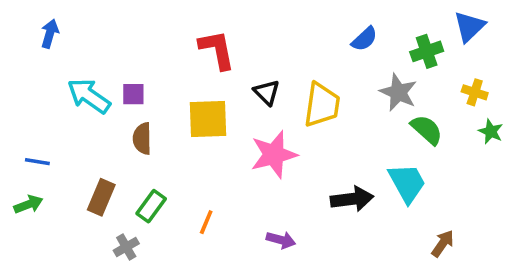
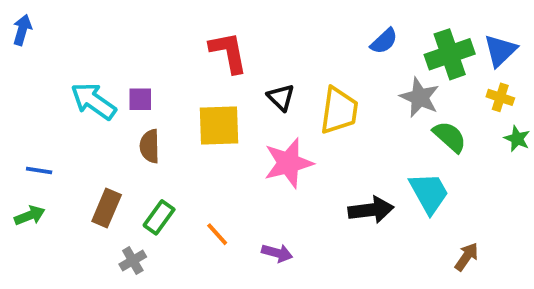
blue triangle: (469, 27) -> (500, 51), moved
blue arrow: (50, 34) -> (22, 30), moved
green cross: (427, 51) -> (450, 54), size x1.4
orange line: (206, 222) -> (217, 234), turned -65
purple arrow: (281, 240) -> (277, 253), moved

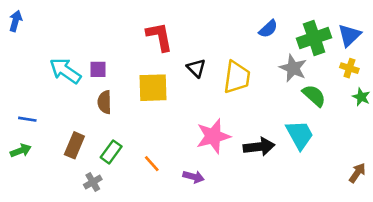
pink star: (288, 163) -> (213, 136), moved
brown arrow: (467, 257) -> (357, 173), moved

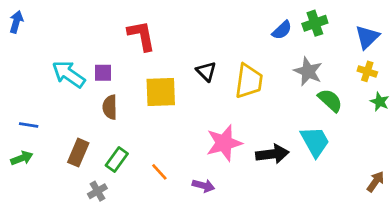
red L-shape: (160, 37) -> (142, 36), moved
green cross: (314, 38) -> (315, 23), moved, size x0.7

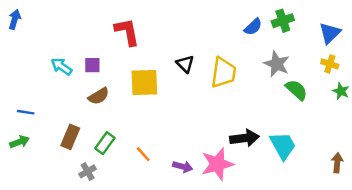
cyan arrow: (69, 74) -> (62, 66), size x0.7
brown semicircle: (110, 107) -> (99, 96), turned -120
cyan trapezoid: (315, 142) -> (283, 146), moved
pink star: (224, 143) -> (217, 164), moved
brown arrow: (376, 182) -> (337, 163), turned -30

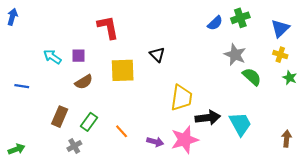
yellow trapezoid: (223, 73) -> (181, 98), moved
blue line: (26, 112) -> (22, 86), moved
green arrow: (20, 142) -> (17, 149), moved

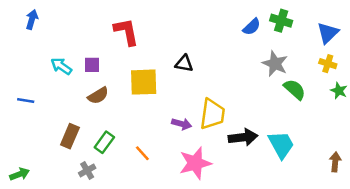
blue arrow: (12, 17) -> (32, 19), moved
green cross: (240, 18) -> (281, 21), turned 36
black triangle: (157, 55) -> (184, 64), turned -35
pink star: (185, 140) -> (195, 163), moved
purple arrow: (155, 142) -> (182, 124), moved

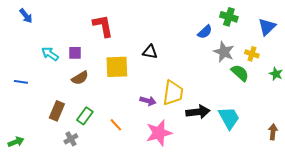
blue arrow: (32, 19) -> (26, 16), turned 126
blue semicircle: (252, 27) -> (205, 32), moved
yellow cross: (328, 64) -> (252, 54), moved

